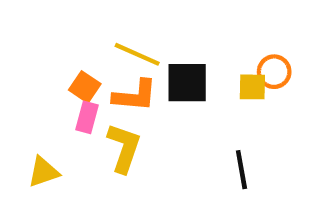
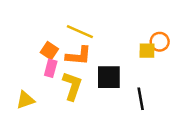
black square: (187, 83) -> (109, 77), moved

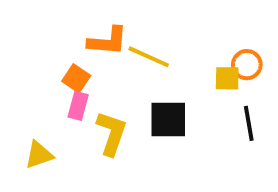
yellow line: (80, 32) -> (149, 57), moved
orange L-shape: (79, 56) -> (108, 41), moved
black line: (141, 99) -> (249, 123), moved

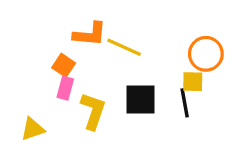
orange circle: (247, 65) -> (206, 54), size x1.4
yellow square: (227, 78) -> (193, 82), moved
black line: (249, 123) -> (185, 103), moved

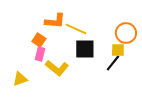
black square: (140, 100) -> (85, 49), moved
black line: (185, 103) -> (113, 63), turned 48
yellow L-shape: (93, 111) -> (57, 68), turned 110

